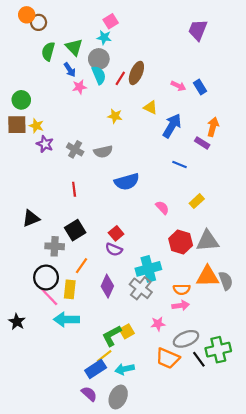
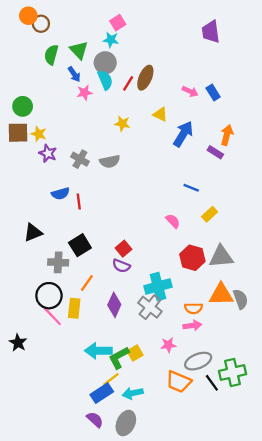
purple trapezoid: (198, 30) -> (211, 32), turned -30
blue line: (180, 164) -> (191, 188), moved
blue semicircle: (127, 182) -> (60, 194), moved, size x0.7
cyan arrow: (66, 319) -> (98, 351), moved

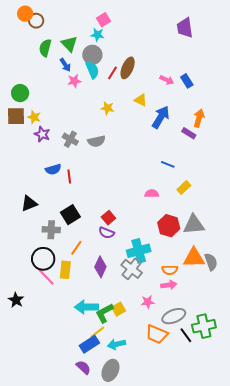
pink semicircle: (173, 221) -> (152, 194), turned -48

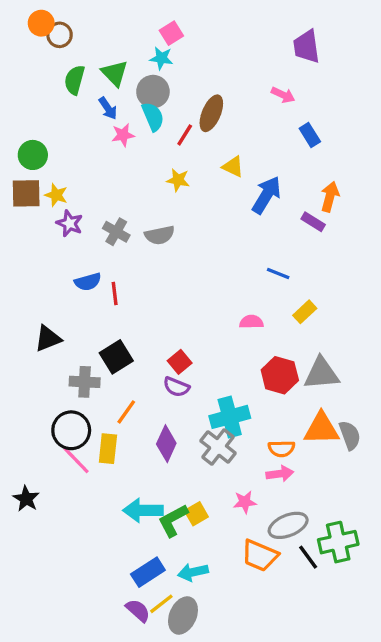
red line: (112, 73) -> (185, 135), moved
pink arrow: (167, 80) -> (283, 95), moved
yellow line: (97, 332) -> (161, 604), moved

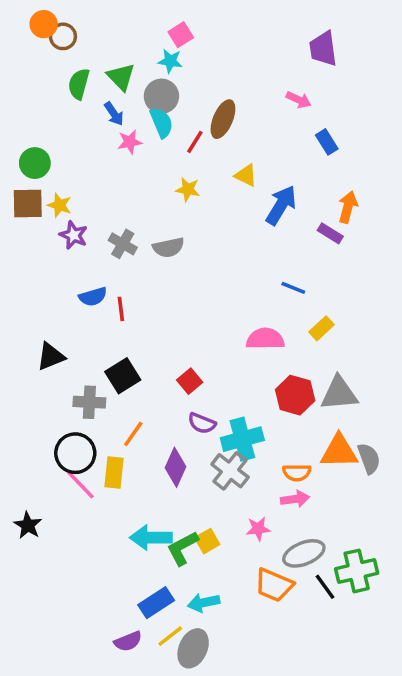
pink semicircle: (251, 322) -> (265, 339), size x1.5
purple semicircle: (176, 387) -> (202, 423), moved
purple semicircle: (138, 610) -> (128, 641), moved, turned 116

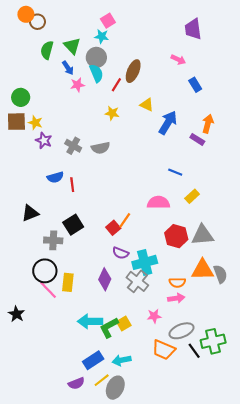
orange line: (133, 434) -> (125, 220), moved

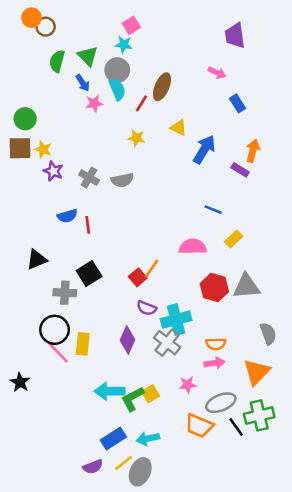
orange triangle: (203, 270) -> (257, 372), moved, turned -45

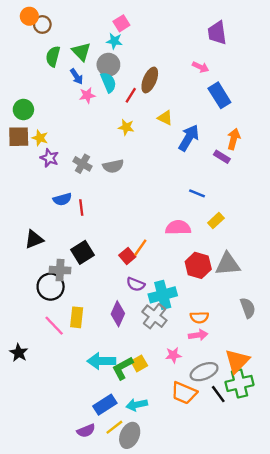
blue rectangle: (237, 103) -> (219, 95), size x1.5
black circle: (55, 330) -> (51, 287), moved
orange triangle: (257, 372) -> (237, 361), moved

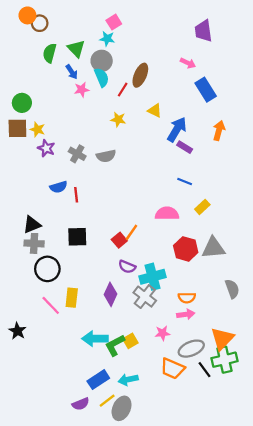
purple rectangle: (222, 157) -> (185, 147), moved
black square: (82, 252) -> (77, 237), turned 30
gray cross: (60, 270) -> (34, 243), moved

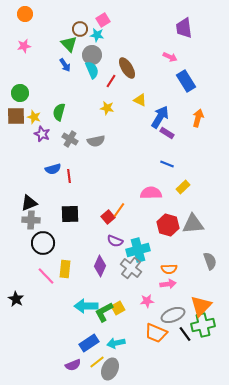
brown circle: (40, 23) -> (80, 29), moved
green semicircle: (50, 53) -> (59, 112), moved
brown ellipse: (140, 75) -> (127, 68), turned -55
pink star: (82, 90) -> (24, 46), moved

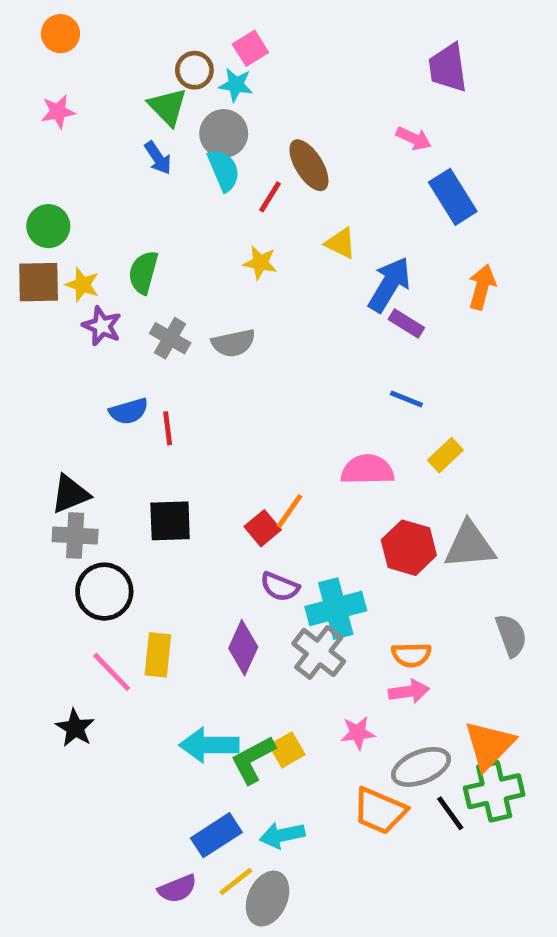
black star: (16, 299) -> (75, 728), moved

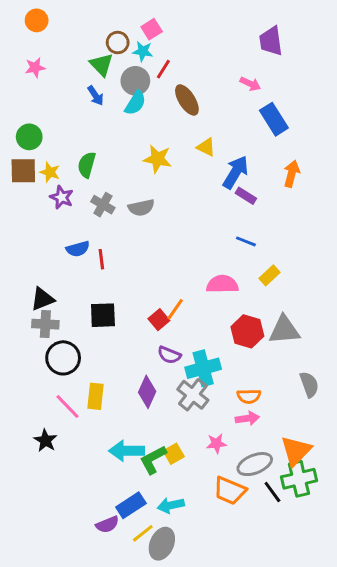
cyan semicircle: (224, 170) -> (135, 103), turned 55
red line: (270, 197) -> (163, 69), moved
yellow star: (260, 263) -> (157, 159), size x1.4
purple semicircle: (177, 889) -> (107, 524), moved

